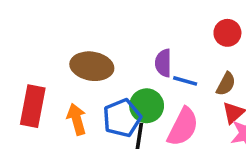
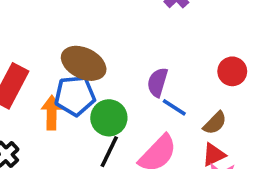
green circle: (147, 106) -> (109, 118), moved
blue pentagon: (122, 118) -> (75, 96), moved

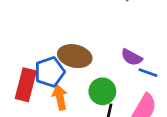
purple semicircle: (157, 82) -> (132, 57), turned -65
blue pentagon: (75, 96) -> (50, 72), moved

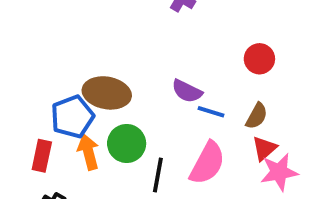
red rectangle: (26, 85) -> (42, 156), moved, size x0.7
green circle: (102, 91) -> (127, 143), moved

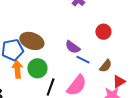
red circle: (259, 59) -> (103, 32), moved
red triangle: (264, 148) -> (119, 82), moved

